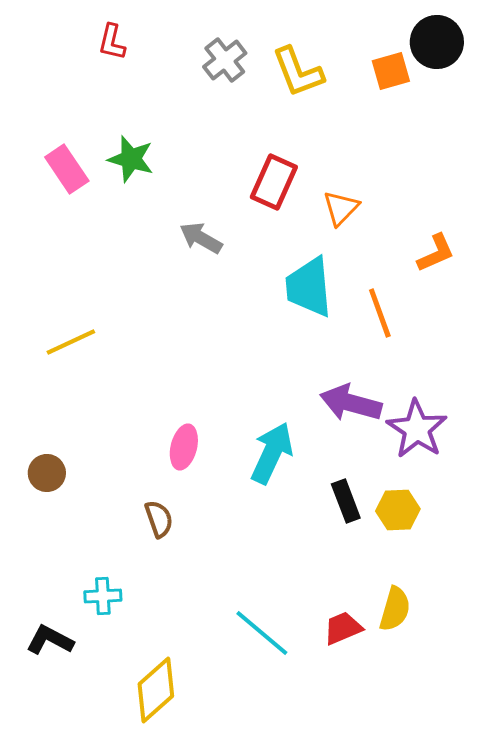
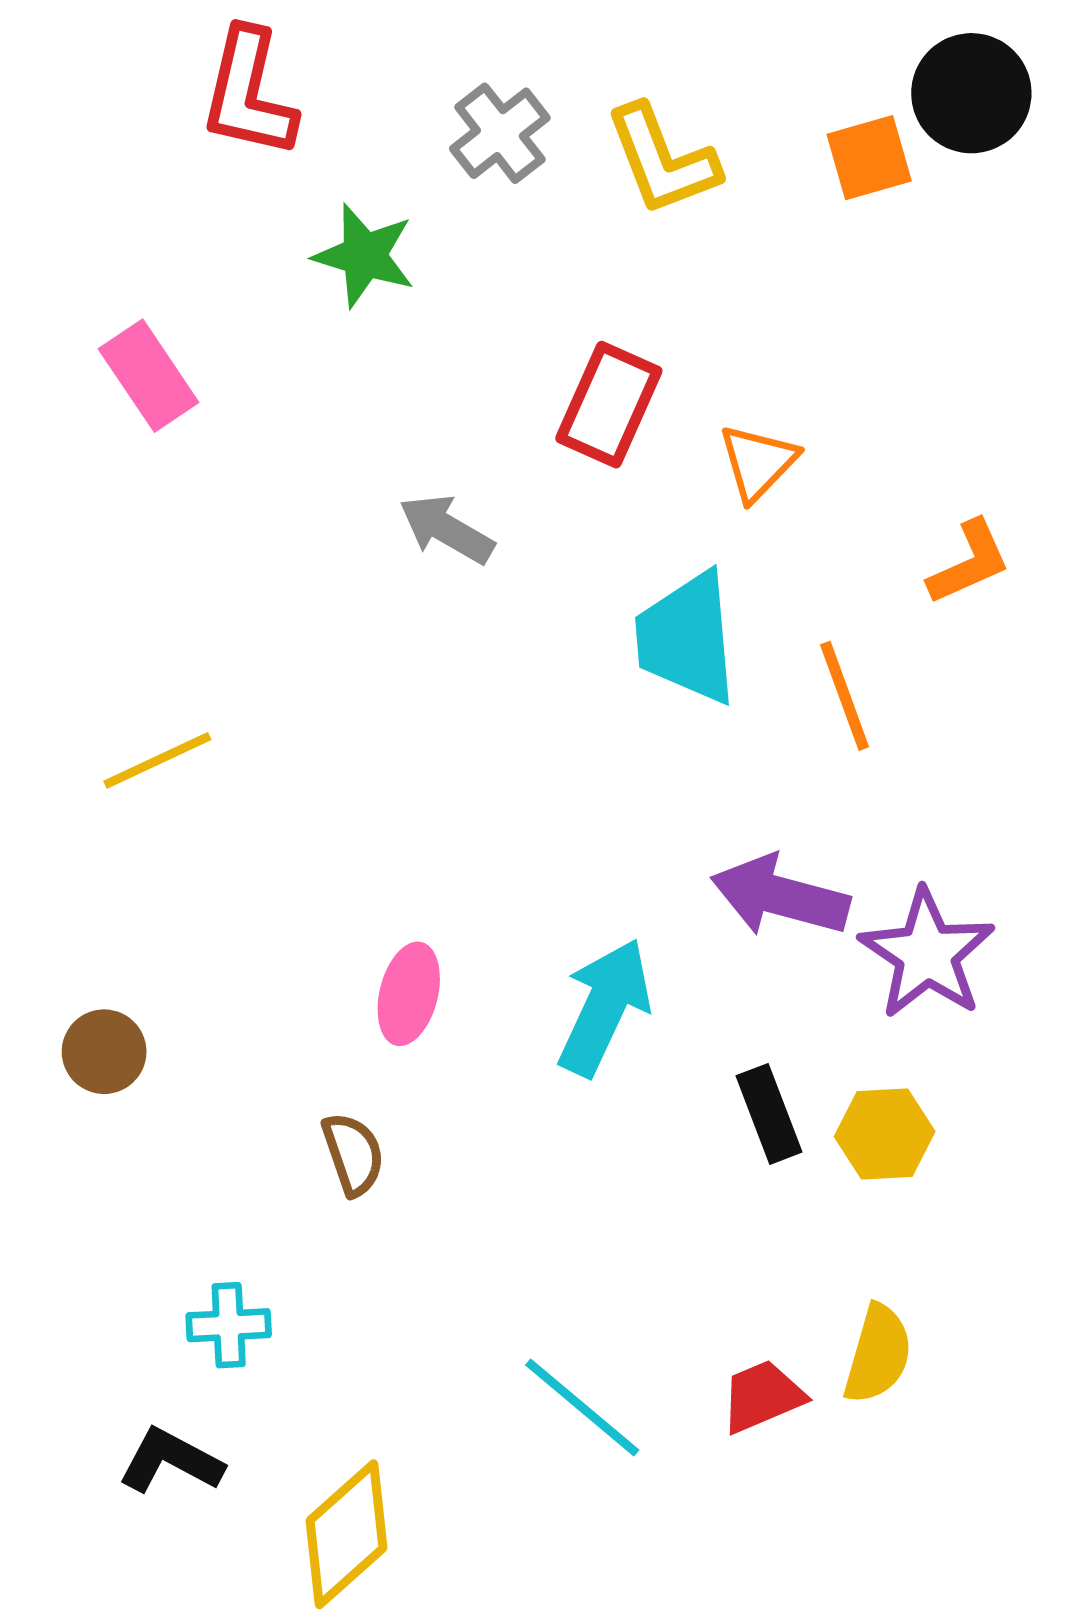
red L-shape: (112, 42) -> (249, 93), size x1.6
green star: (131, 159) -> (364, 256), moved
black L-shape: (50, 640) -> (171, 1461), moved

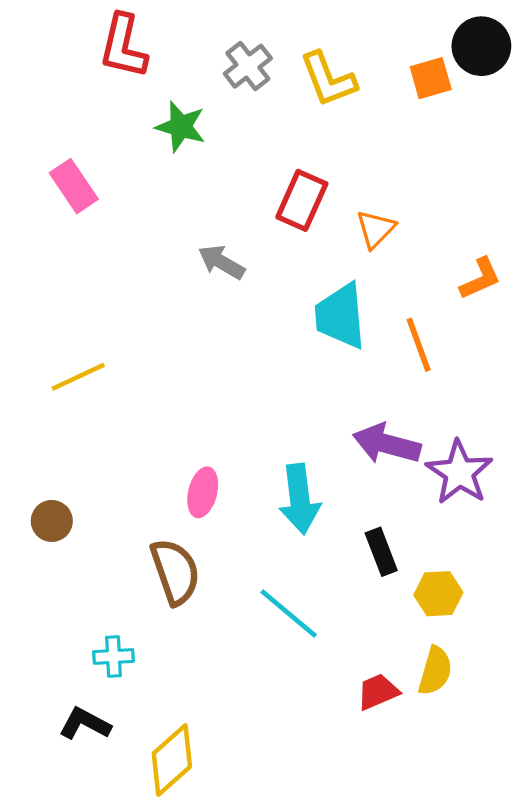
cyan arrow: (604, 1007) -> (300, 499), turned 148
yellow hexagon: (885, 1134) -> (438, 594), moved
brown semicircle: (353, 1154) -> (175, 572), size x1.6
cyan line: (582, 1407) -> (289, 614), moved

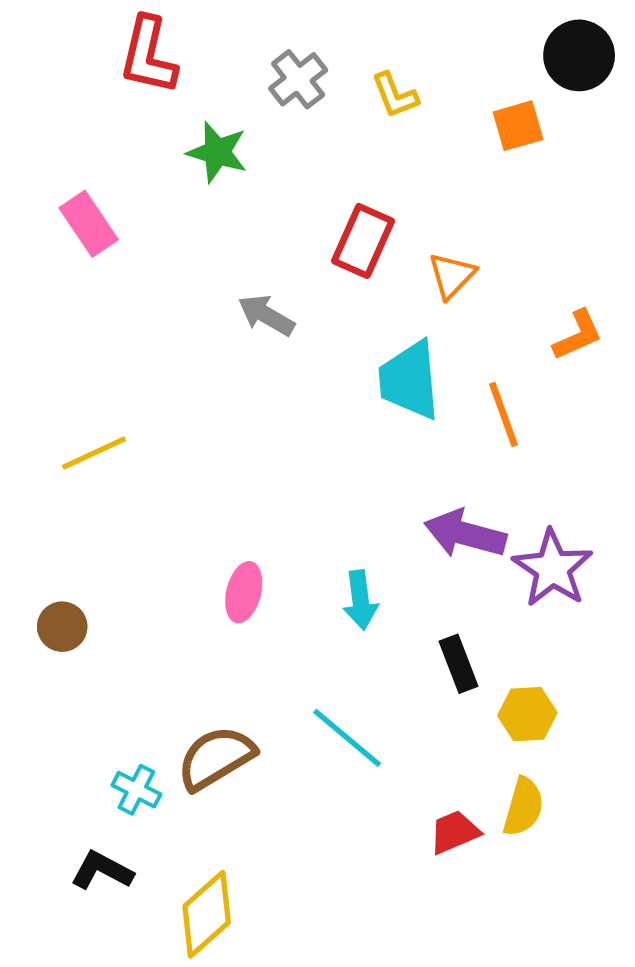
orange square: (431, 78) -> (518, 126), moved
yellow L-shape: (328, 79) -> (395, 95), size x0.7
cyan arrow: (300, 499) -> (360, 600), size x0.7
brown semicircle: (175, 572) -> (216, 758), moved, turned -102
cyan cross: (113, 656) -> (136, 790), turned 30

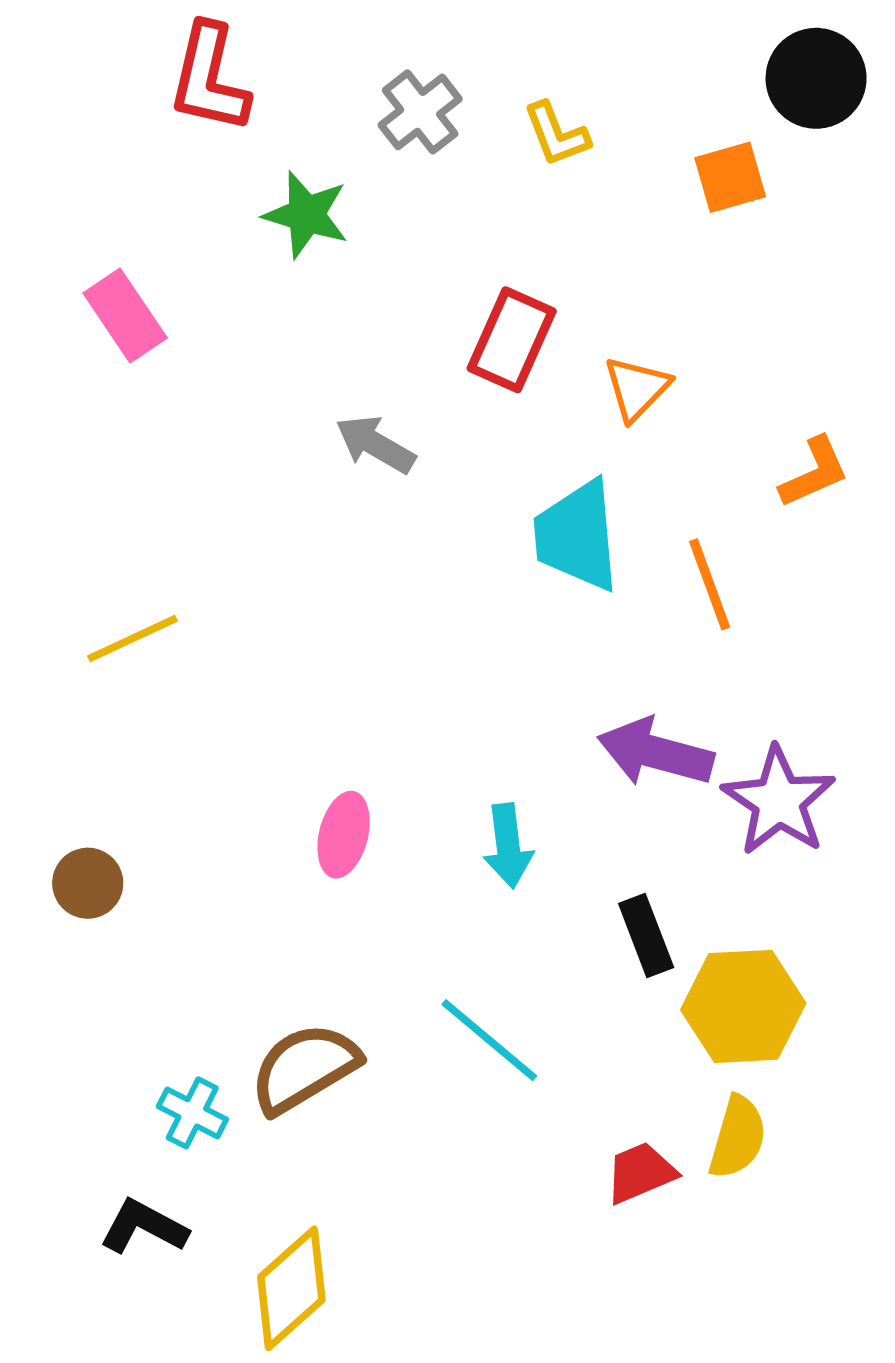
yellow hexagon: (527, 714) -> (743, 1006), size x1.5

